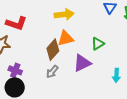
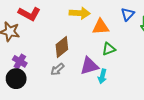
orange triangle: (66, 38) -> (101, 27), moved
cyan arrow: (116, 75) -> (102, 76), moved

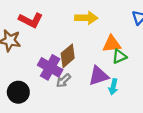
orange triangle: (101, 27) -> (112, 44), moved
purple cross: (20, 61) -> (50, 67), moved, size x1.5

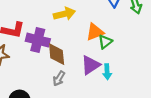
brown diamond: (68, 56) -> (57, 54), turned -40
purple cross: (50, 67) -> (38, 40), moved

